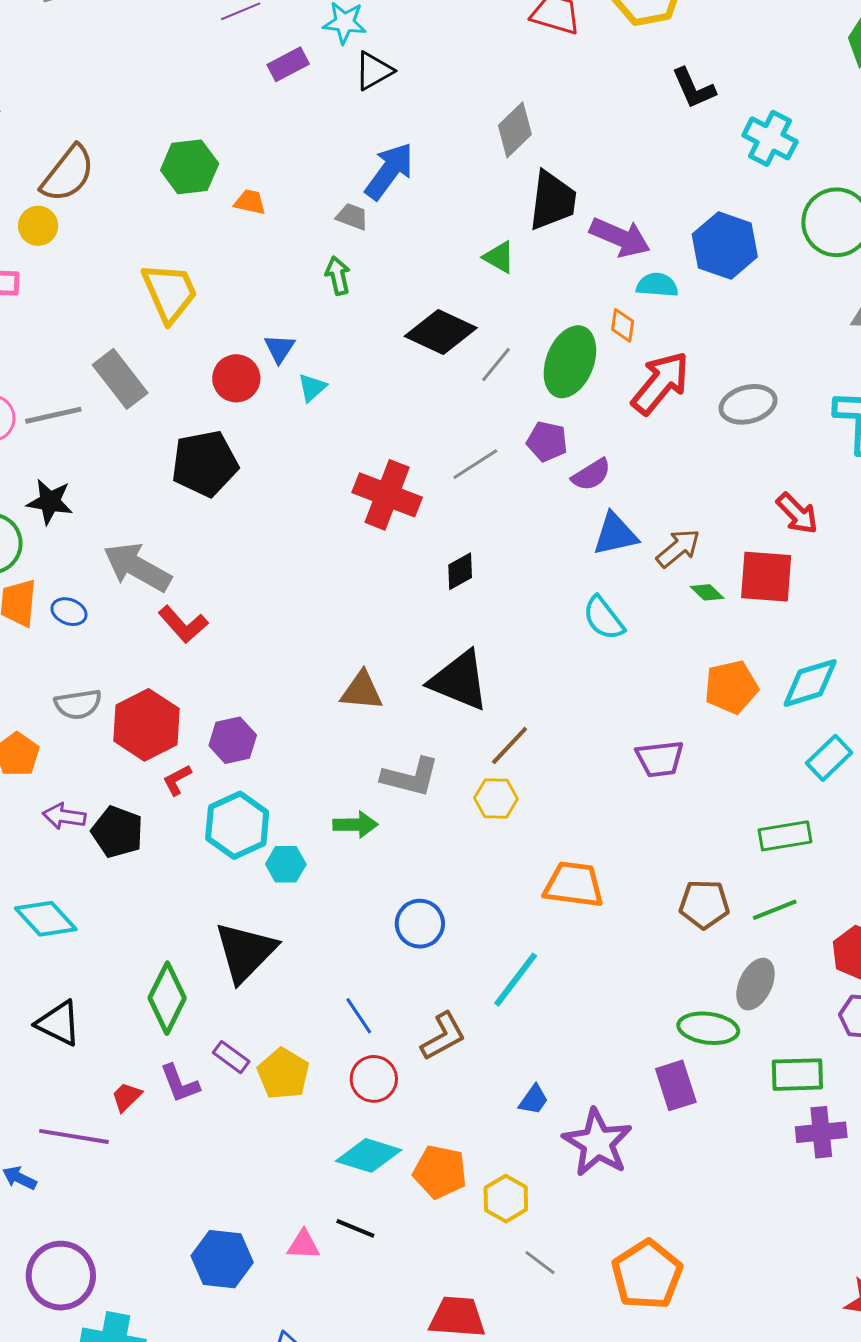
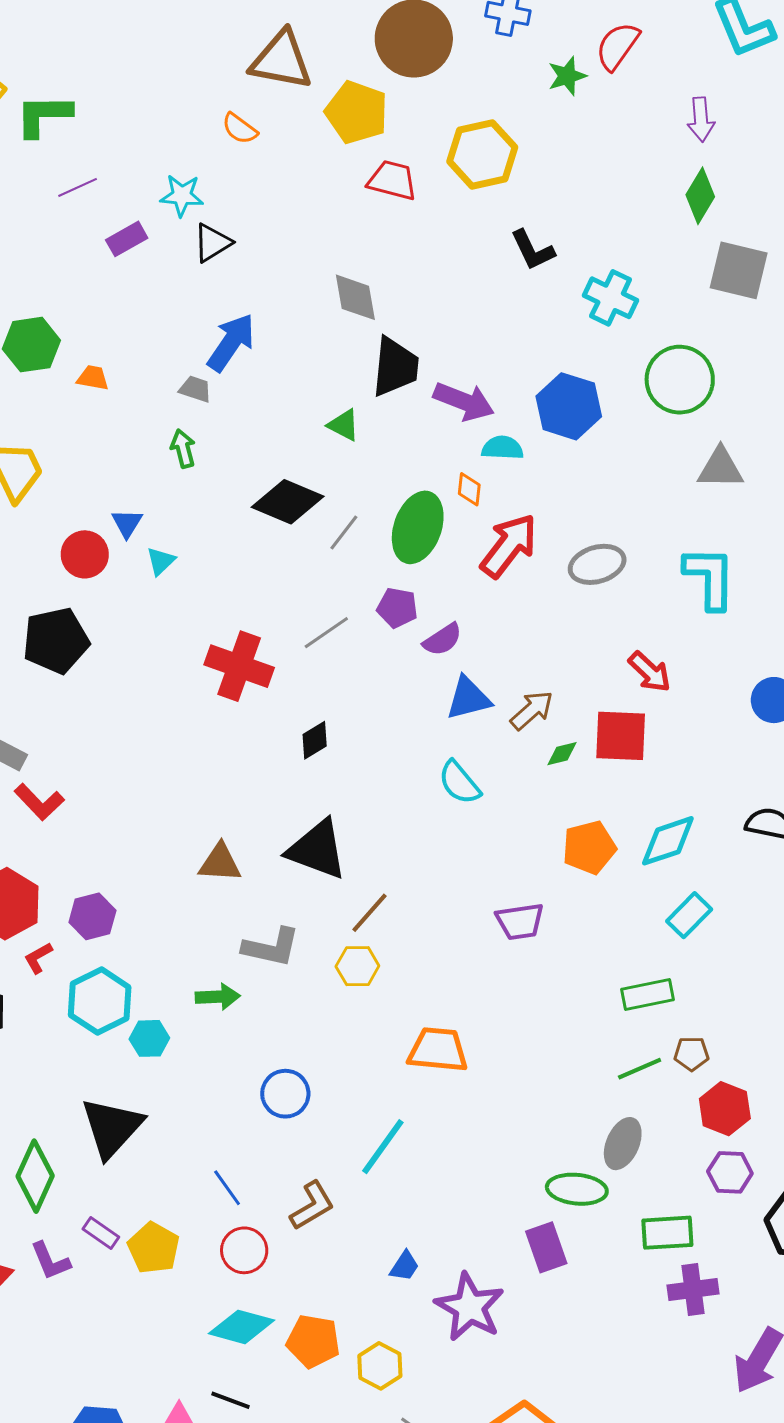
gray diamond: (515, 130) -> (355, 297), turned -54
green diamond: (707, 592) -> (562, 754), turned -56
brown pentagon: (704, 904) -> (691, 1054), moved, size x0.7

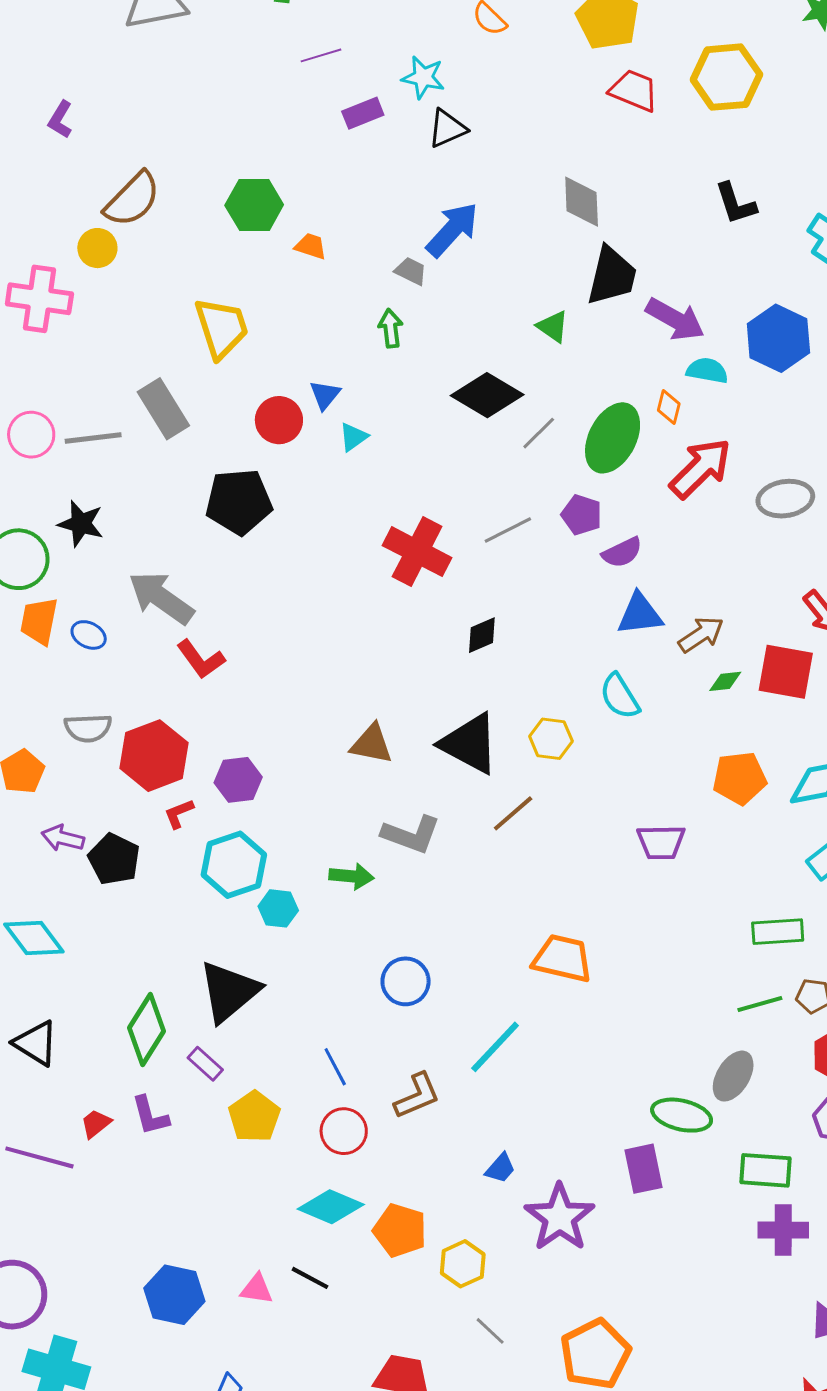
black L-shape: (533, 250) -> (736, 203), moved
yellow hexagon: (357, 966) -> (551, 739), moved
purple rectangle: (101, 1233) -> (205, 1064), moved

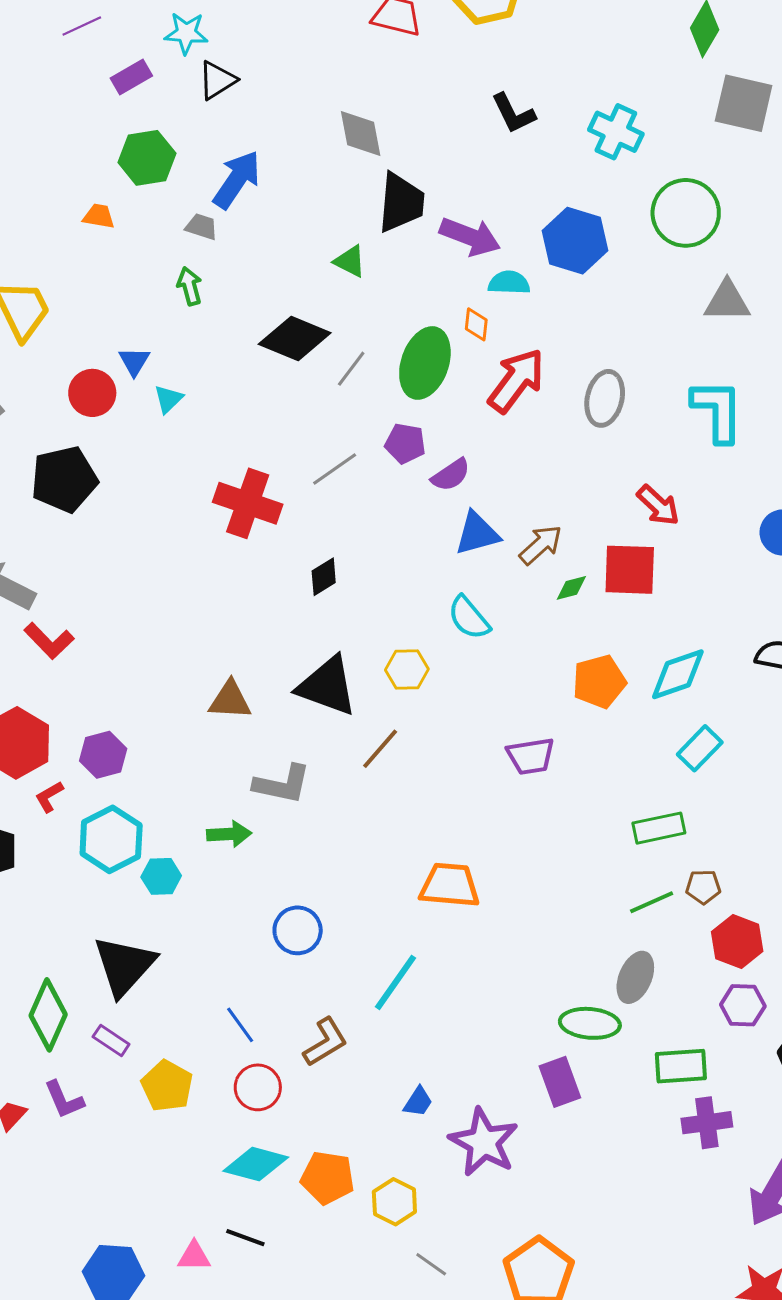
green hexagon: (254, 205) -> (147, 158), moved
gray ellipse: (785, 499) -> (605, 398), turned -60

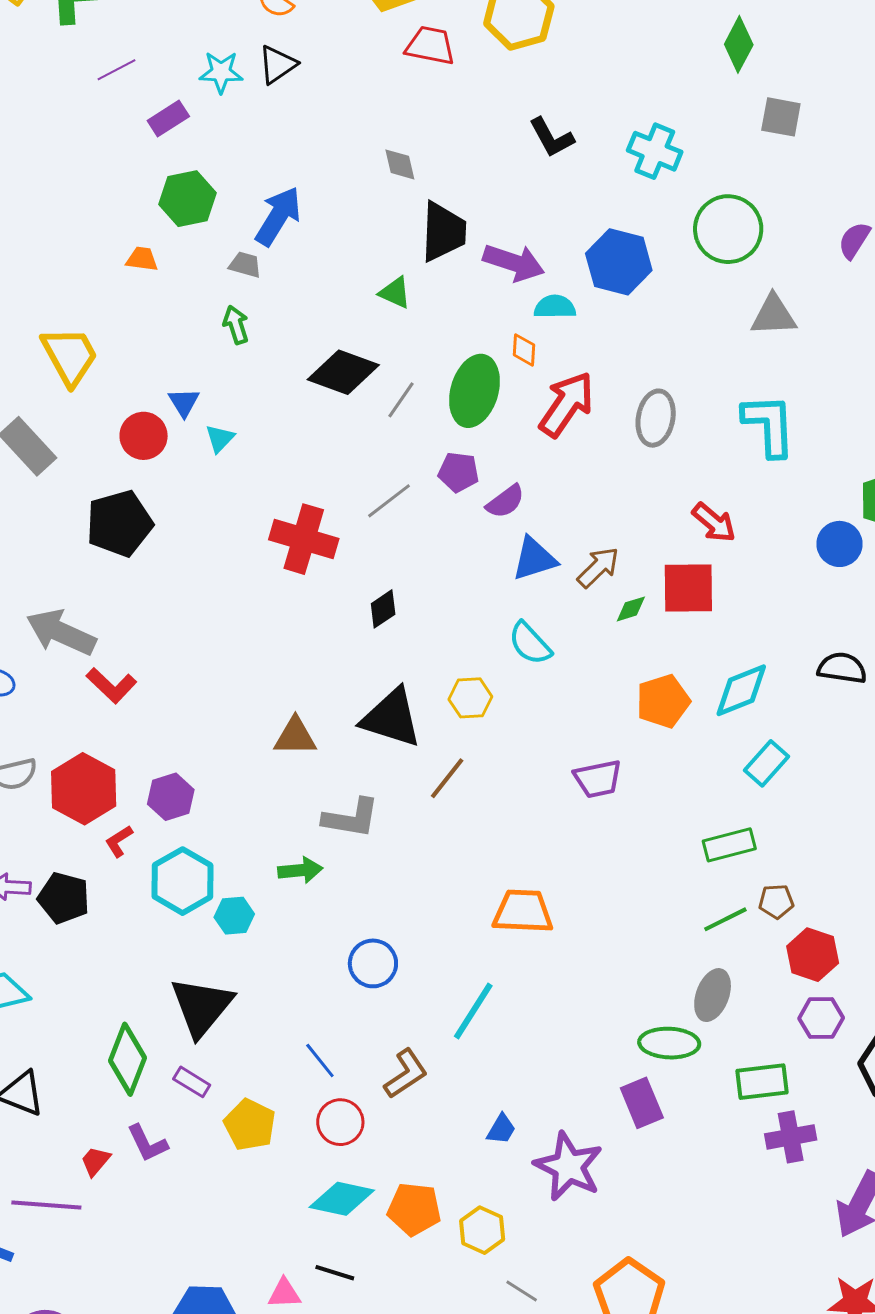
black triangle: (217, 80) -> (278, 65), moved
gray square: (744, 103) -> (781, 117), size x0.7
gray diamond: (361, 133) -> (400, 164), size x0.7

